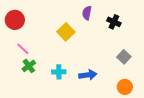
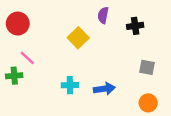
black cross: (114, 22) -> (135, 26), turned -32
gray square: (124, 57) -> (147, 67), turned -32
green cross: (29, 66) -> (14, 76), moved, turned 32

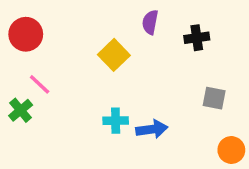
green cross: (14, 76) -> (21, 110), turned -35
cyan cross: (70, 85) -> (116, 121), moved
orange circle: (148, 103) -> (231, 150), moved

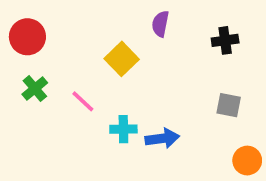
black cross: (197, 38) -> (225, 40), moved
pink line: (40, 84) -> (83, 101), moved
green cross: (21, 110) -> (35, 88), moved

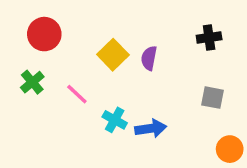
purple semicircle: (160, 24) -> (149, 58), moved
red circle: (27, 37) -> (44, 34), moved
cyan cross: (123, 129) -> (115, 120), turned 30

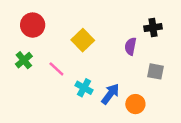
purple semicircle: (149, 58) -> (130, 46), moved
blue arrow: (151, 128) -> (110, 94), turned -45
orange circle: (230, 149) -> (135, 104), moved

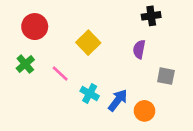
black cross: (153, 28) -> (151, 16), moved

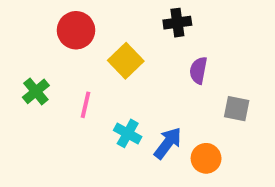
black cross: (151, 16) -> (177, 23), moved
red circle: (35, 27) -> (76, 30), moved
pink line: (60, 73) -> (86, 105), turned 60

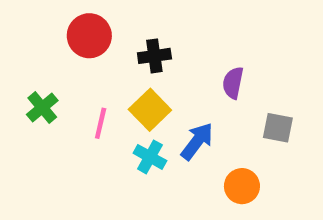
black cross: (177, 23) -> (154, 56), moved
yellow square: (126, 61) -> (150, 110), moved
blue arrow: (168, 143) -> (197, 141), moved

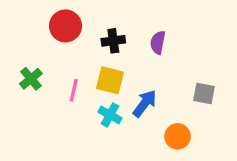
purple semicircle: (233, 83) -> (158, 42), moved
yellow square: (150, 110) -> (110, 80), turned -32

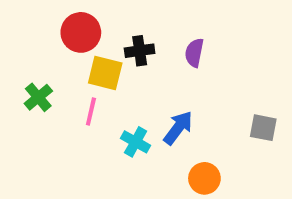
yellow square: (110, 80) -> (105, 73), moved
gray square: (204, 94) -> (263, 128), moved
orange circle: (178, 136) -> (204, 178), moved

